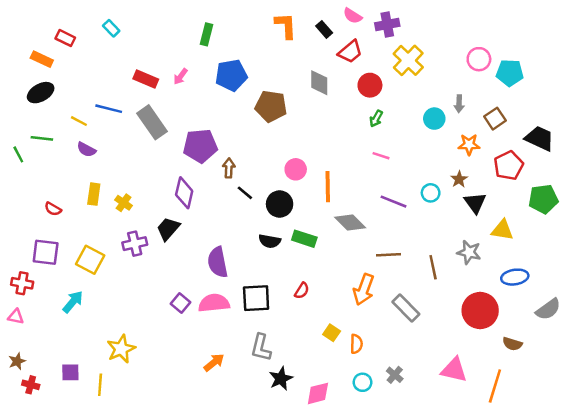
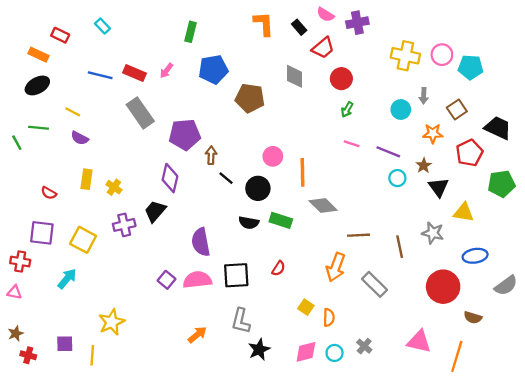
yellow cross: (408, 60) -> (405, 56), moved, turned -32
blue line: (109, 109) -> (100, 75), moved
purple line: (393, 202) -> (388, 152), moved
pink diamond: (318, 393) -> (306, 352), moved

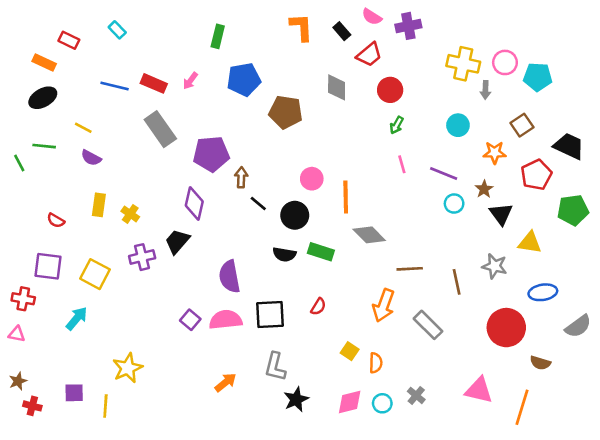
gray arrow: (424, 96) -> (485, 90), moved
pink line: (352, 144) -> (402, 164), turned 56

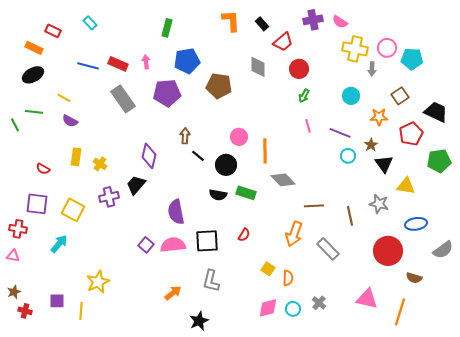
pink semicircle: (372, 17) -> (340, 22), moved
pink arrow: (190, 81) -> (146, 62), turned 136
purple pentagon: (211, 154) -> (167, 93), moved
black star: (296, 399) -> (199, 321), moved

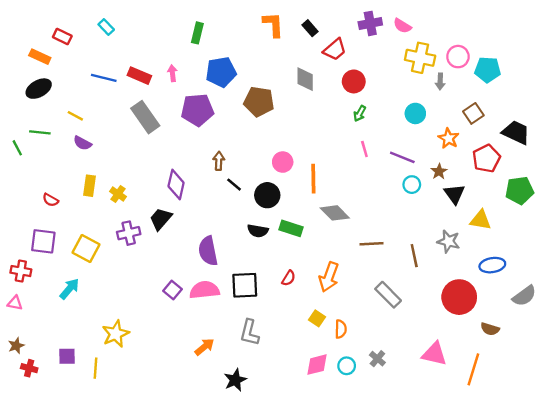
orange star: (379, 117) -> (449, 138), turned 30
orange arrow: (294, 234) -> (329, 277), moved

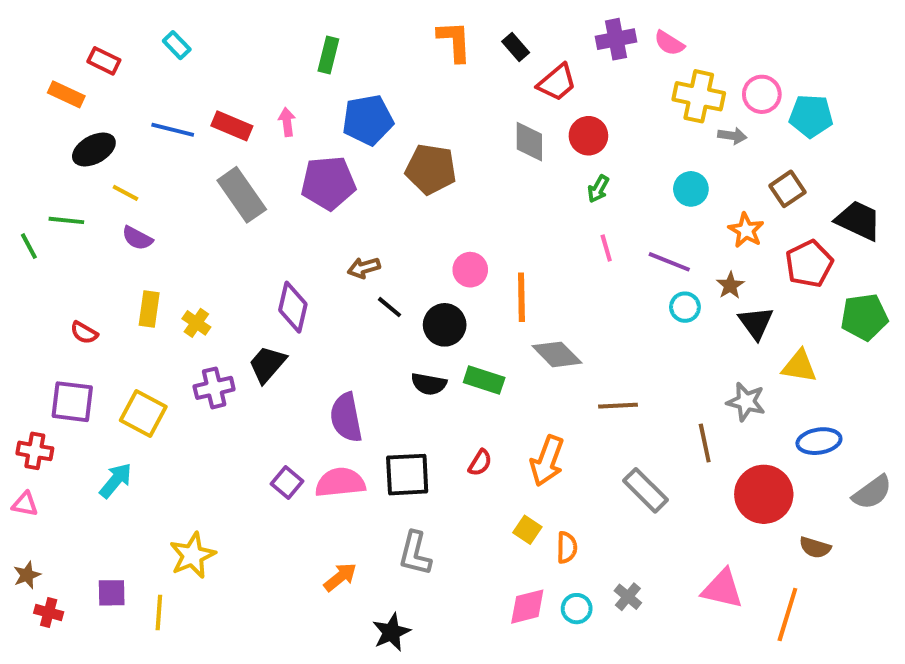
gray diamond: (305, 79) -> (529, 142), moved
gray arrow: (440, 81) -> (732, 136), turned -84
black ellipse: (39, 89) -> (94, 150), moved
brown arrow: (219, 161) -> (364, 268), turned -108
brown line: (414, 256) -> (705, 443), moved

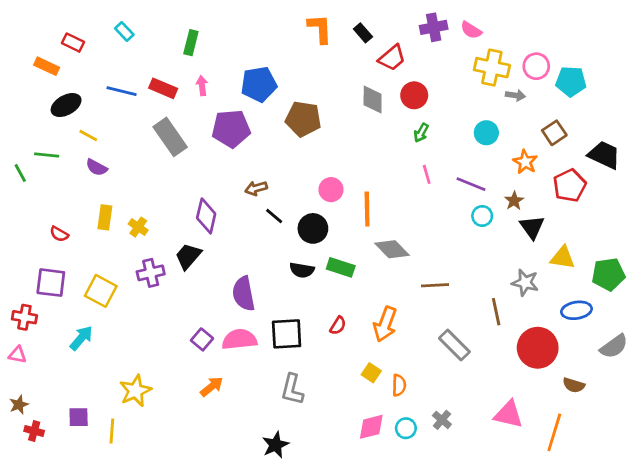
green rectangle: (328, 55) -> (191, 43), moved
green pentagon: (864, 317) -> (608, 274), moved
orange arrow: (340, 577) -> (212, 387), moved

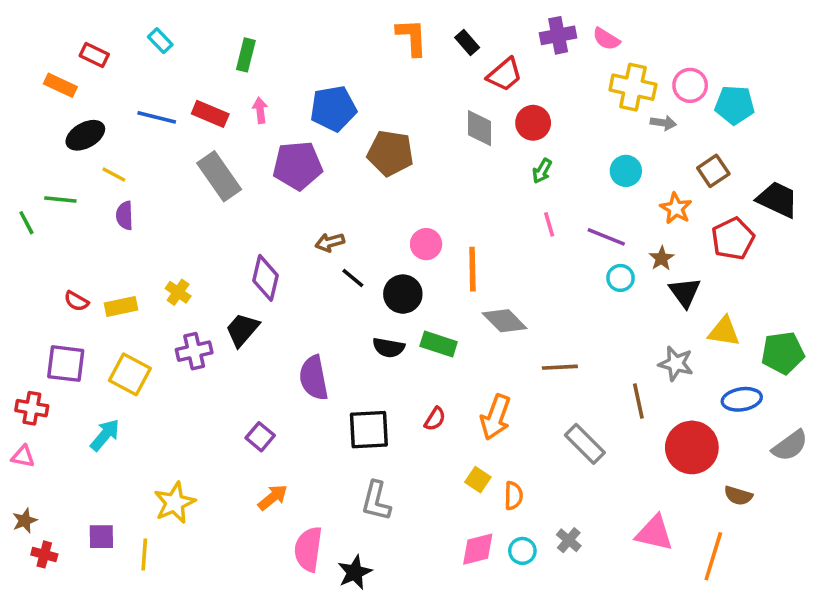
purple semicircle: (97, 167) -> (125, 216), turned 60
yellow rectangle: (105, 217) -> (121, 307), moved, turned 70
pink semicircle: (239, 339) -> (308, 549), moved, turned -76

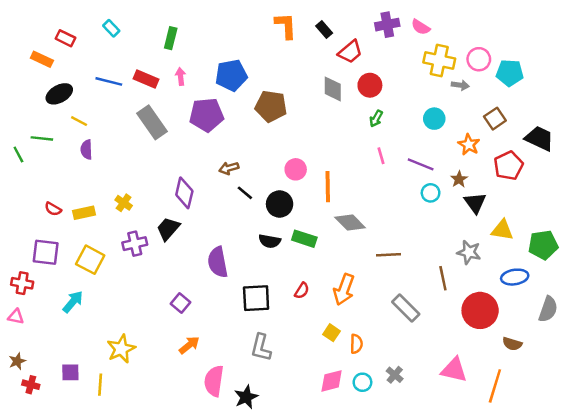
gray semicircle: (790, 446) -> (548, 309), turned -35

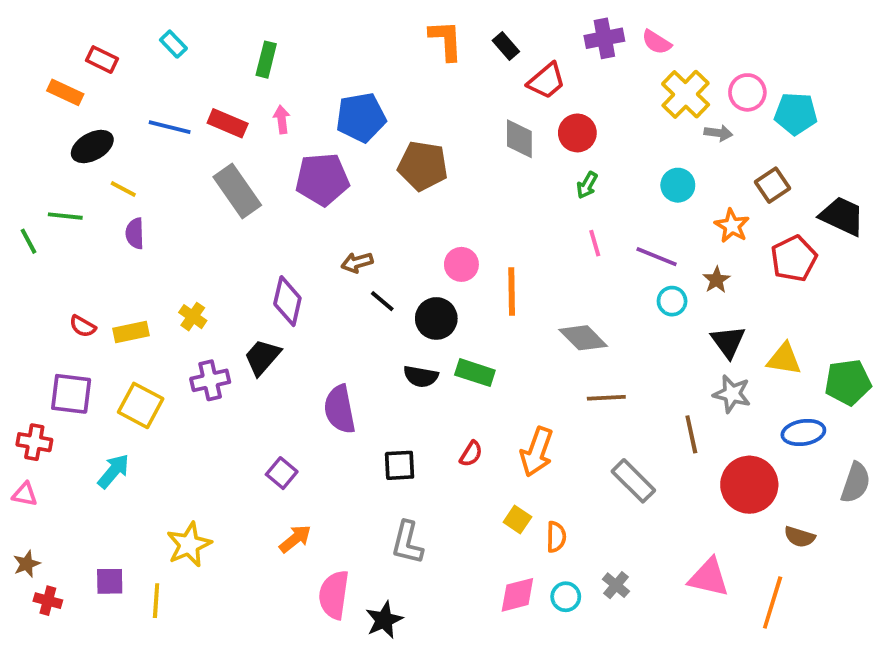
yellow cross: (439, 60) -> (686, 94), turned 32
black triangle: (475, 203) -> (728, 342), moved
gray diamond: (350, 223) -> (583, 338), moved
black square: (256, 298) -> (400, 465), size x0.7

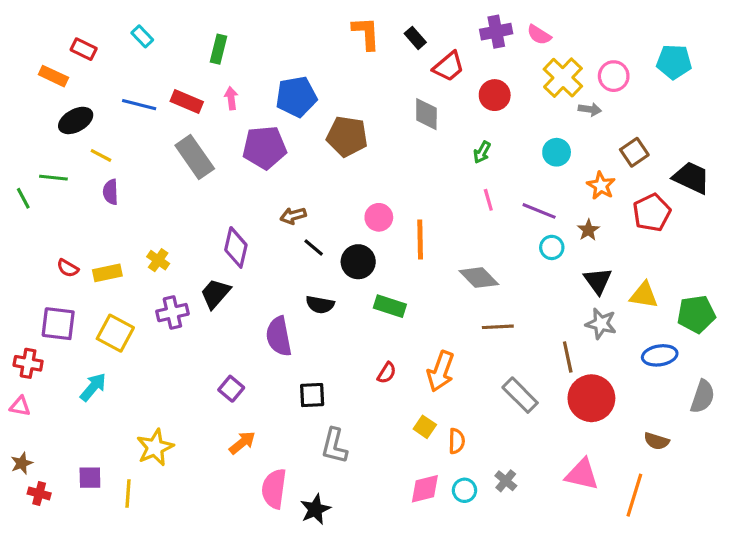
cyan pentagon: (796, 114) -> (674, 62), moved
red circle: (577, 133) -> (495, 95), moved
black semicircle: (421, 376) -> (320, 305), moved
black square: (400, 465) -> (312, 395), moved
red circle: (749, 485) -> (591, 398), moved

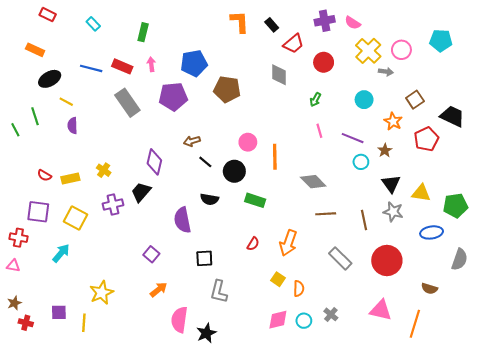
red rectangle: (84, 49) -> (48, 15), moved
green line: (53, 178) -> (35, 116), turned 66
brown line: (568, 357) -> (364, 220), moved

